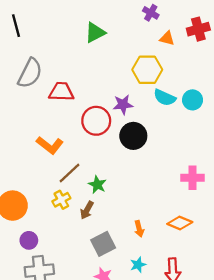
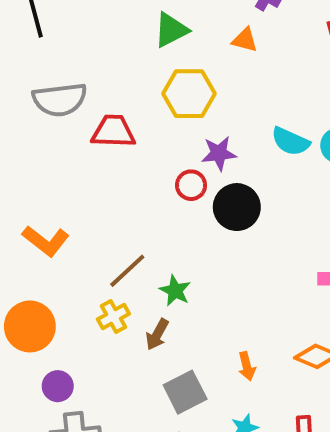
orange triangle: (167, 38) -> (245, 40), moved
yellow hexagon: (147, 70) -> (189, 94), moved
gray semicircle: (30, 73) -> (60, 100), turned 56
red circle: (96, 121) -> (191, 185), moved, size x0.6
orange L-shape: (50, 145) -> (46, 241), moved

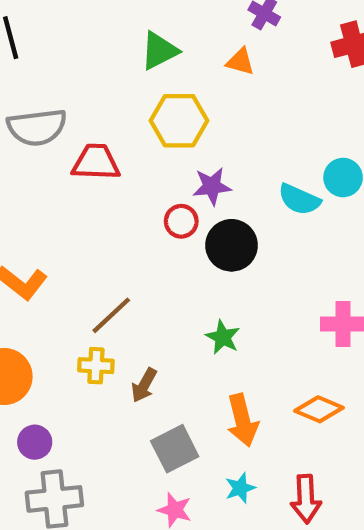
cyan semicircle: (291, 141) -> (299, 199), moved
green star: (175, 291) -> (223, 337), moved
yellow cross: (113, 317) -> (96, 366), turned 32
orange arrow: (247, 366) -> (242, 420), size x1.6

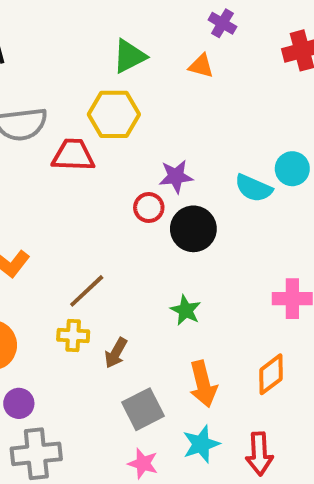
yellow hexagon: (179, 121) -> (114, 114), moved
orange diamond: (319, 409) -> (271, 374), turned -60
cyan star: (240, 488) -> (201, 444), size x1.4

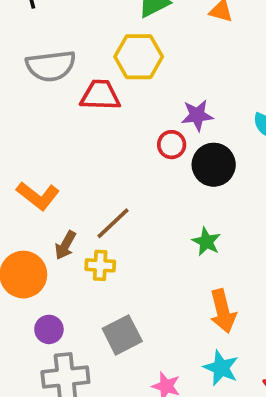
brown arrow: (116, 353) -> (65, 245), moved
gray square: (143, 409) -> (122, 335), moved
cyan star: (201, 444) -> (221, 368), turned -30

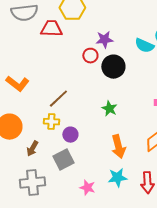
brown arrow: (65, 245) -> (32, 149), moved
purple circle: (49, 329) -> (70, 135), moved
cyan star: (221, 368) -> (117, 178), turned -30

